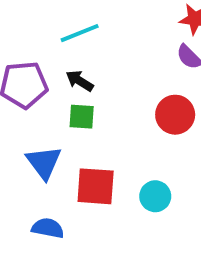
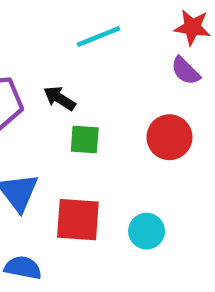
cyan line: (80, 33) -> (98, 36), moved
green square: (82, 117) -> (85, 139), moved

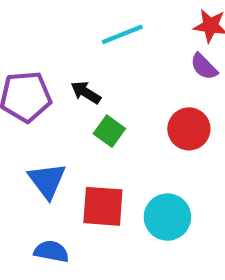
green square: (85, 139) -> (109, 131), turned 32
cyan circle: (147, 231) -> (167, 217), size x1.4

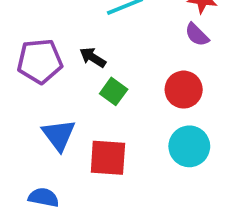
cyan circle: (167, 217) -> (189, 146), moved
blue semicircle: (51, 251) -> (44, 197), moved

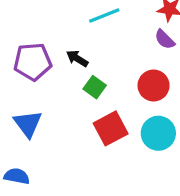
blue triangle: (59, 135) -> (28, 124), moved
red square: (108, 158) -> (111, 128), moved, turned -32
blue semicircle: (44, 197) -> (17, 176), moved

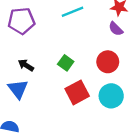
black arrow: (77, 58) -> (26, 65), moved
purple pentagon: (33, 62) -> (21, 21), moved

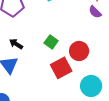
red circle: (108, 62) -> (79, 51), moved
cyan circle: (111, 96) -> (91, 86), moved

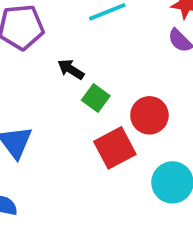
black arrow: (16, 44) -> (71, 69), moved

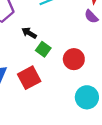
red square: (115, 148) -> (29, 78), moved

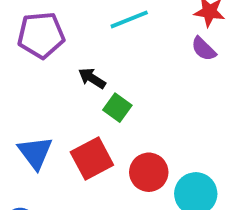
red circle: (74, 59) -> (149, 172), moved

